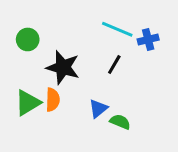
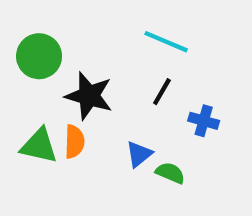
green circle: (28, 39) -> (39, 56), size x1.4
blue cross: (148, 39) -> (204, 121), moved, turned 30
green triangle: (28, 103) -> (39, 146), turned 44

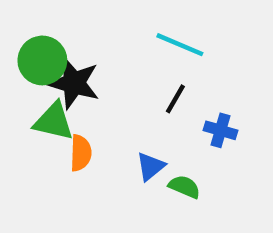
black star: (89, 96) -> (74, 83), moved
green triangle: (39, 146) -> (54, 121), moved

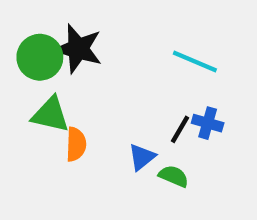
cyan line: (180, 45) -> (195, 61), moved
black star: (74, 83) -> (78, 49), moved
black line: (175, 99) -> (180, 129), moved

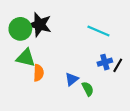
blue cross: (208, 123) -> (105, 62), turned -32
black line: (180, 129) -> (118, 65), moved
green semicircle: (174, 176) -> (88, 89), turned 40

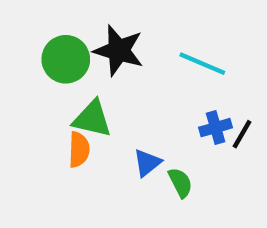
black star: (40, 25) -> (119, 50), moved
green circle: (20, 29) -> (66, 59), moved
green triangle: (26, 58) -> (92, 119), moved

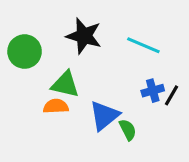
green circle: (66, 59) -> (25, 52), moved
orange semicircle: (79, 150) -> (56, 106), turned -95
blue triangle: (147, 163) -> (104, 116), size x1.5

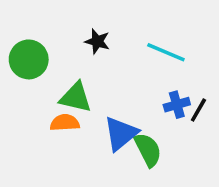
black star: (84, 36) -> (97, 41), size x0.6
green semicircle: (128, 130) -> (148, 150), size x1.4

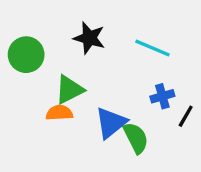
black star: (97, 41) -> (89, 38), size x1.4
green triangle: (76, 97) -> (69, 90), turned -40
black line: (198, 110) -> (186, 116), moved

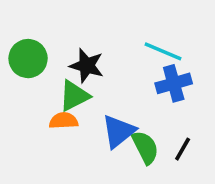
black star: (89, 38) -> (87, 66), moved
blue cross: (162, 96) -> (174, 83), moved, size x1.4
black line: (186, 116) -> (183, 149), moved

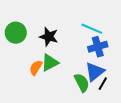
green triangle: (74, 96) -> (50, 63), moved
orange semicircle: (64, 121) -> (36, 68), turned -56
blue triangle: (119, 131) -> (95, 72), moved

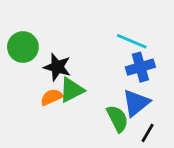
black star: (49, 37) -> (57, 67), moved
orange semicircle: (36, 68) -> (52, 97), turned 35
black line: (103, 84) -> (148, 133), moved

